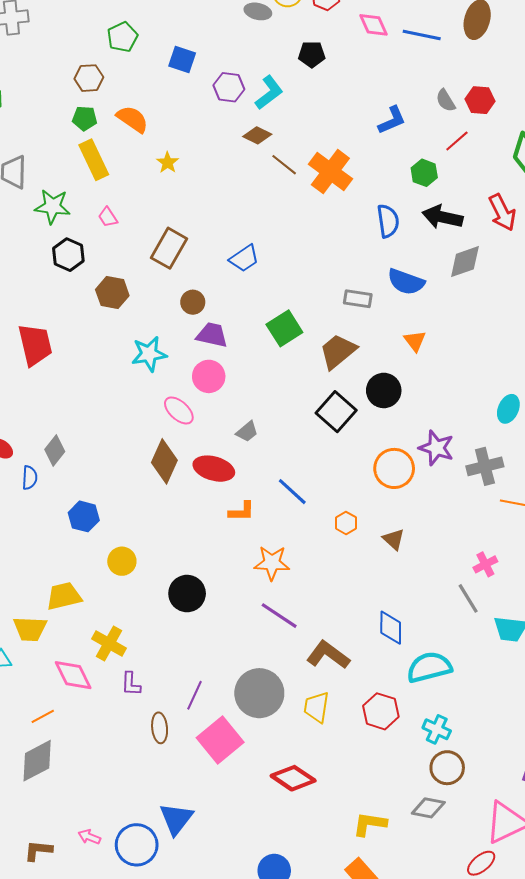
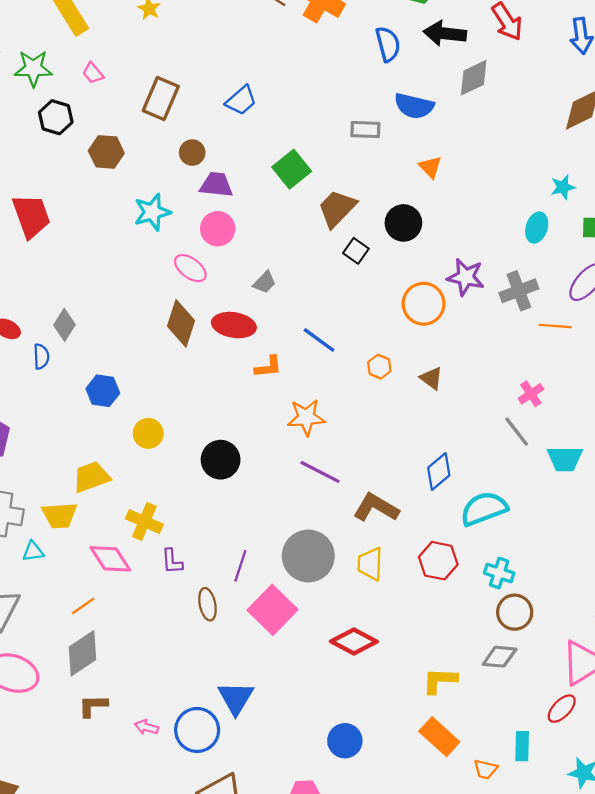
brown trapezoid: (338, 351) -> (337, 209), moved
black square: (336, 412) -> (356, 251), size x0.6
blue diamond: (391, 628) -> (439, 472), turned 56
brown L-shape: (38, 850) -> (93, 706), moved

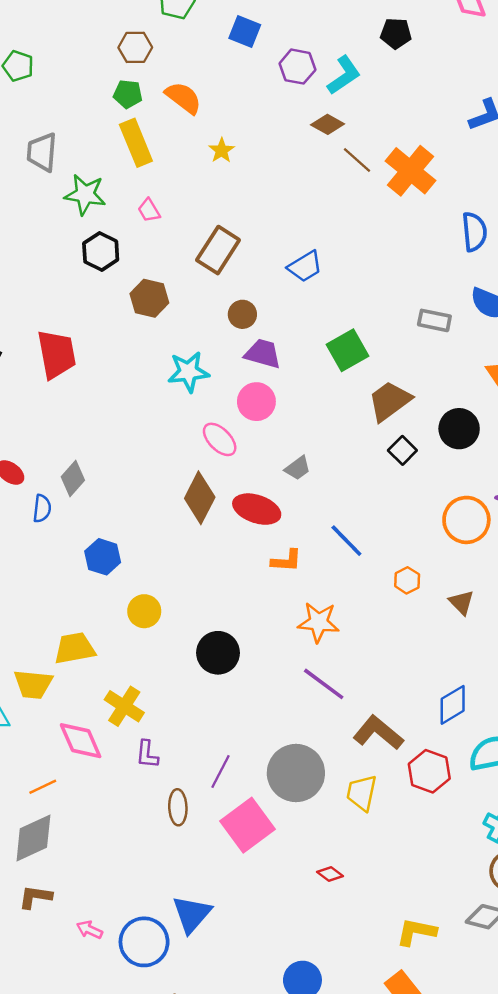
red hexagon: (438, 561) -> (429, 771), moved
red diamond: (354, 641) -> (330, 874), size x0.5

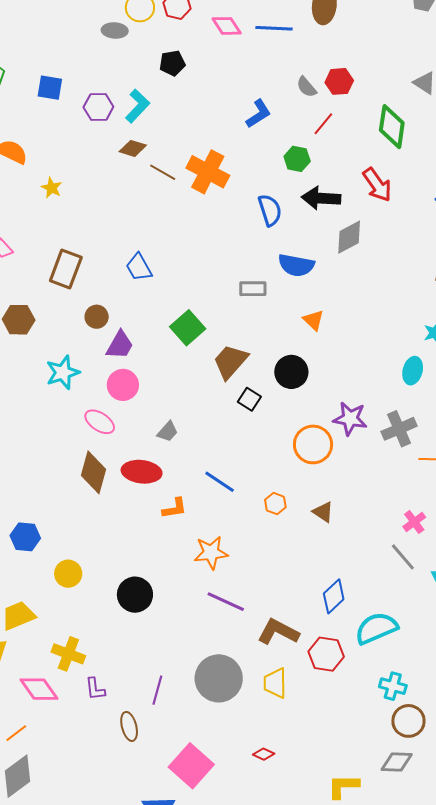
blue trapezoid: (305, 267) -> (139, 267), turned 104
purple trapezoid: (263, 354) -> (120, 345), turned 116
pink square: (247, 825) -> (191, 766), moved

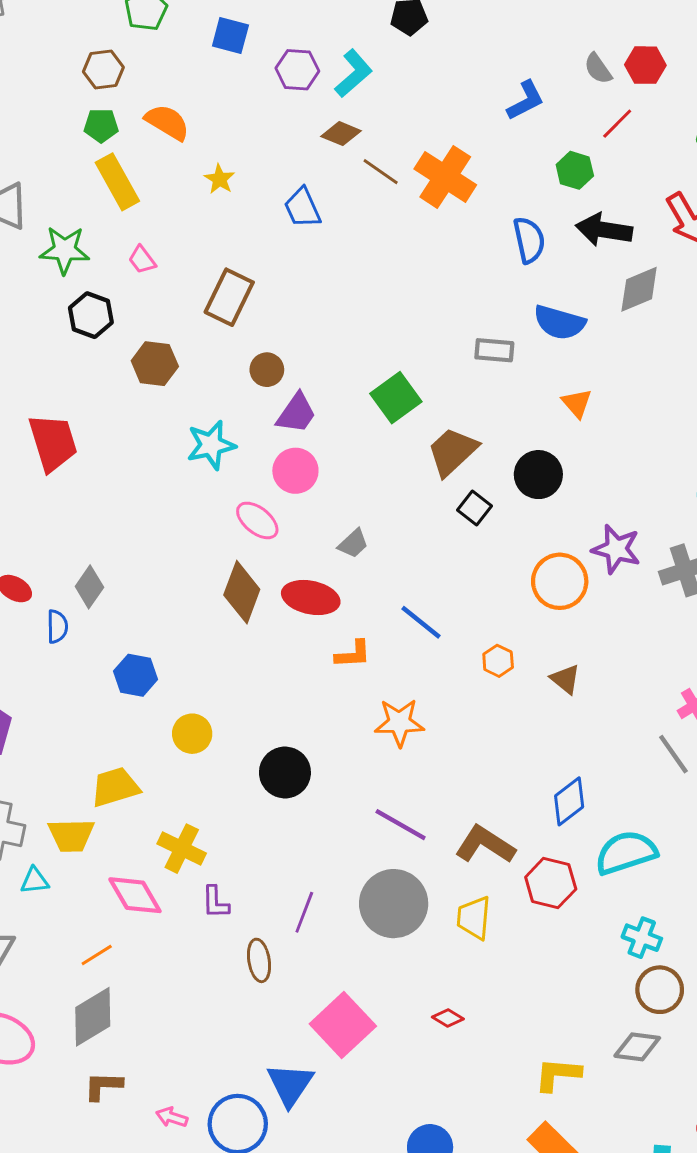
blue trapezoid: (139, 267) -> (302, 208), moved
purple line: (226, 602) -> (401, 825), moved

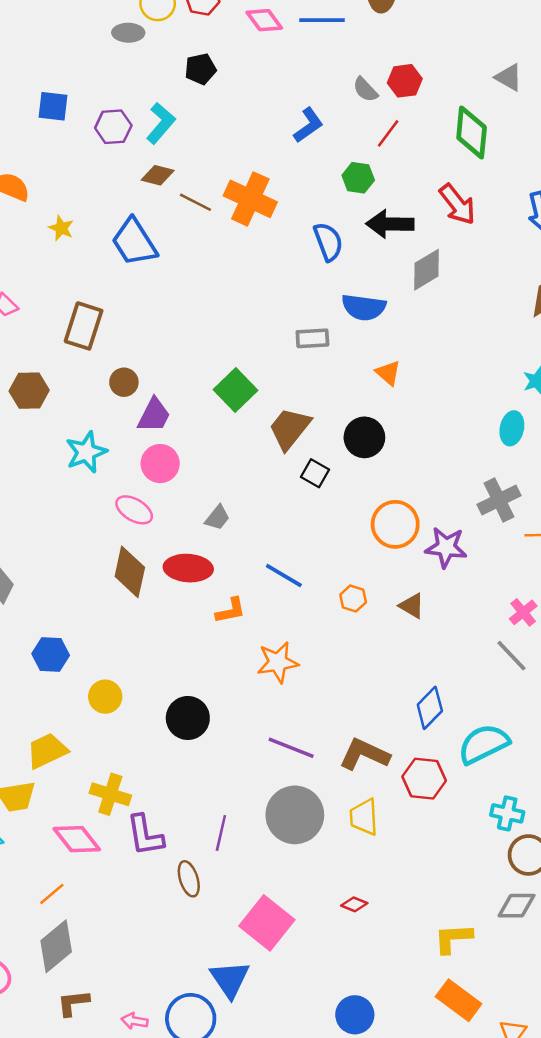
blue trapezoid: (302, 208) -> (134, 242), size x1.4
purple star: (616, 549) -> (446, 547), moved
purple L-shape: (215, 902) -> (145, 835), size x1.5

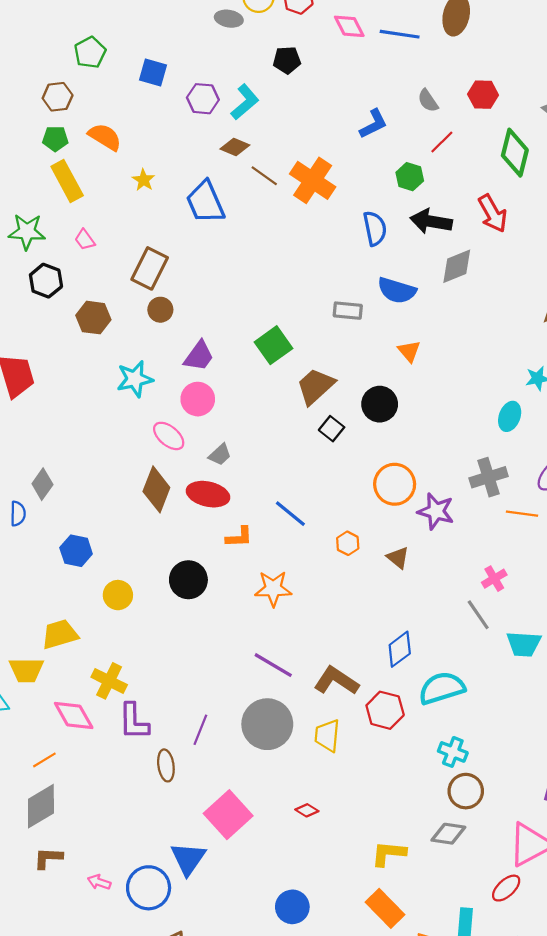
red hexagon: (405, 81) -> (483, 95), moved
brown circle: (124, 382) -> (160, 310), moved
gray trapezoid: (217, 518) -> (220, 455), moved
black circle: (188, 718) -> (188, 580), moved

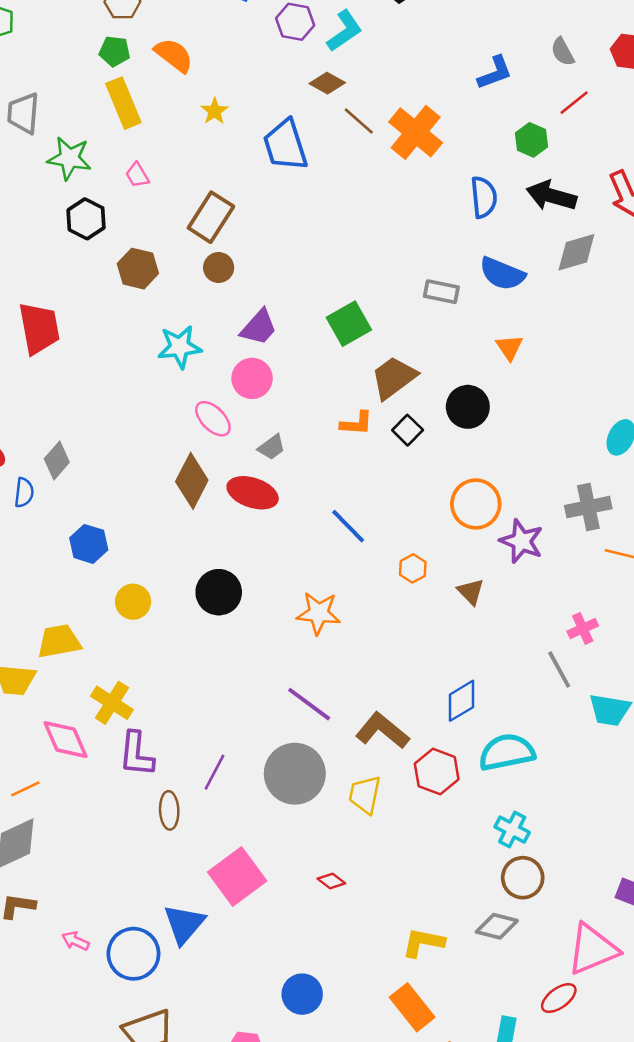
orange L-shape: (239, 537) -> (357, 423), moved

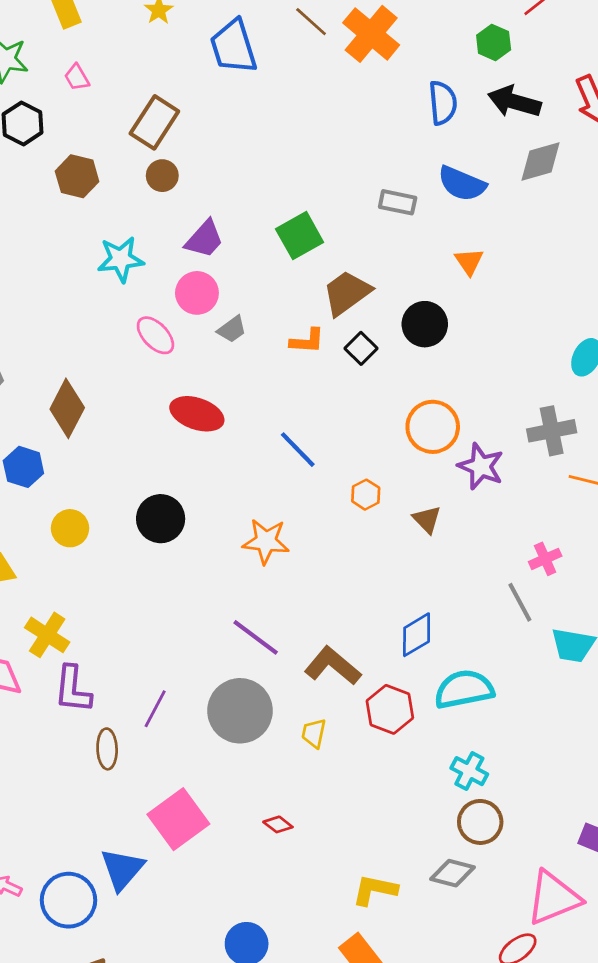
gray trapezoid: (272, 447) -> (232, 329), moved
brown diamond: (192, 481) -> (67, 408), moved
yellow trapezoid: (365, 795) -> (314, 733), size x0.7

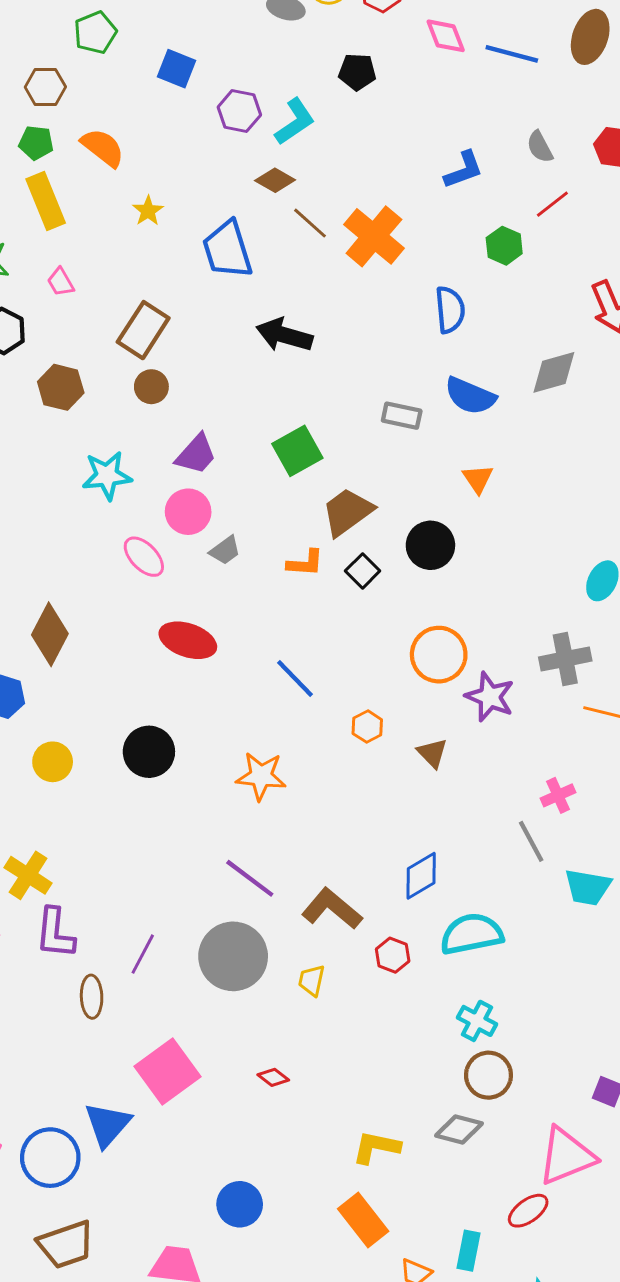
black arrow: (514, 102) -> (284, 335), moved
red hexagon: (390, 709) -> (393, 955), size x0.7

